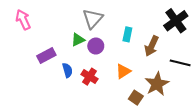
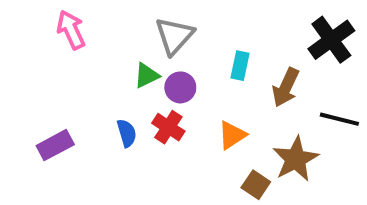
pink arrow: (23, 20) -> (71, 30), moved
purple rectangle: (46, 55) -> (55, 145), moved
red cross: (90, 77) -> (168, 127), moved

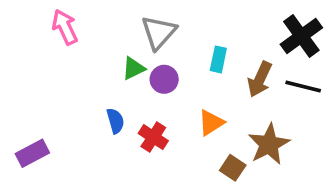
black line: (339, 119) -> (303, 87), moved
red cross: (168, 127) -> (153, 137), moved
purple rectangle: (55, 145) -> (32, 153), moved

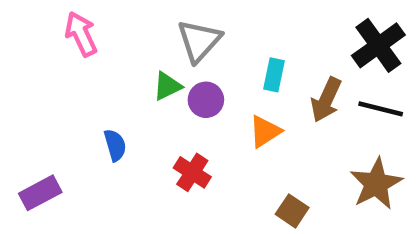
blue semicircle: (115, 121) -> (115, 145), moved
orange triangle: (211, 123) -> (265, 132), moved
brown star: (269, 144) -> (376, 184), moved

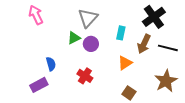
black cross: (378, 45) -> (154, 17), moved
orange triangle: (265, 132) -> (125, 63), moved
purple rectangle: (40, 193) -> (39, 85), moved

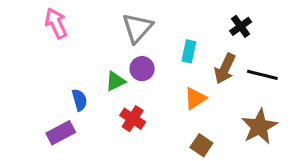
black cross: (154, 17) -> (241, 26), size x0.6
green triangle: (74, 38) -> (115, 81), moved

